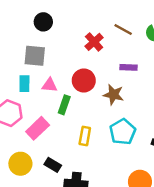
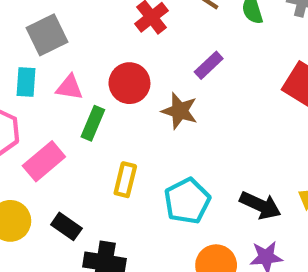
gray square: (35, 56) -> (47, 35), turned -35
purple rectangle: (129, 67) -> (209, 65), turned -49
cyan pentagon: (123, 132) -> (187, 201), moved

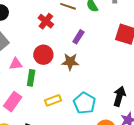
yellow rectangle: (125, 180) -> (53, 100), turned 70
black arrow: (260, 205) -> (119, 96), turned -84

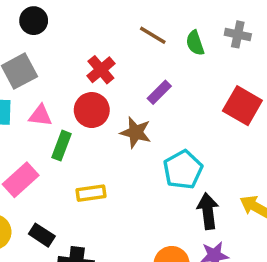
red cross: (46, 21) -> (101, 70), moved
black arrow: (119, 96) -> (208, 211), turned -36
cyan pentagon: (85, 103) -> (183, 170), moved

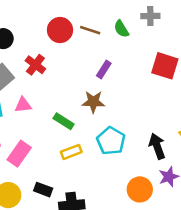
red cross: (101, 70) -> (35, 65), moved
red circle: (92, 110) -> (60, 30), moved
green rectangle: (61, 146) -> (64, 121), moved, turned -66
cyan pentagon: (183, 170) -> (111, 141), moved

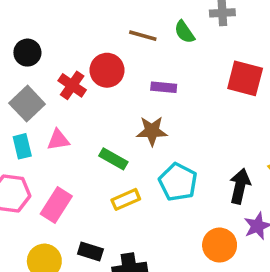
red circle: (60, 30) -> (107, 70), moved
purple rectangle: (104, 70) -> (164, 87), turned 66
black arrow: (157, 146) -> (240, 186), turned 35

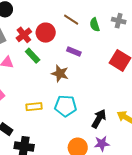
green rectangle: (113, 159) -> (33, 56), moved
cyan pentagon: (178, 182) -> (66, 106), turned 30

